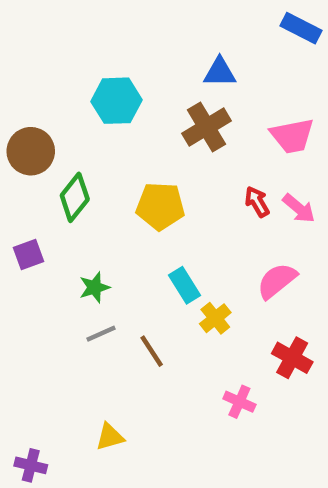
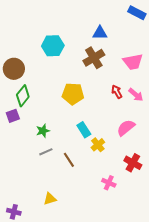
green diamond: (75, 197) -> (23, 96), moved

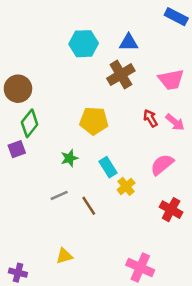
cyan hexagon: (53, 46) -> (84, 44), moved
green star: (43, 131) -> (69, 158), moved
pink cross: (109, 183) -> (140, 268), moved, size x1.5

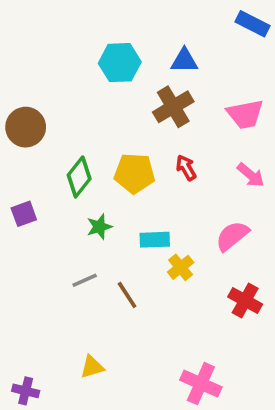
red arrow: (150, 118) -> (186, 168), moved
green diamond: (30, 123) -> (79, 177), moved
cyan rectangle: (108, 167) -> (155, 240), turned -60

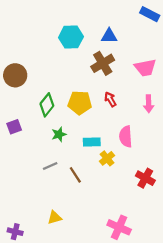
pink arrow: (251, 175) -> (149, 104), turned 49
pink semicircle: (232, 236) -> (126, 137), moved, turned -55

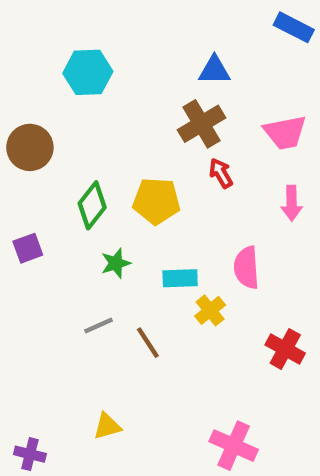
cyan hexagon: (71, 37) -> (88, 72), moved
red arrow: (110, 99) -> (221, 173), moved

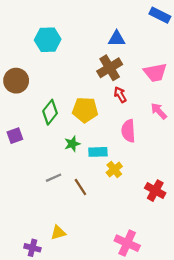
pink arrow: (292, 203) -> (159, 111), turned 138
green star: (116, 263) -> (72, 144), moved
pink semicircle: (247, 268) -> (128, 131), moved
purple cross: (30, 454) -> (32, 248), moved

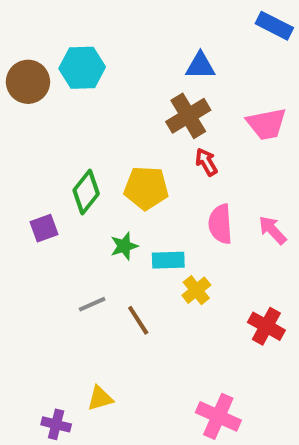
brown circle: (16, 81) -> (28, 82), moved
pink arrow: (159, 111) -> (272, 230), moved
purple square: (15, 136) -> (44, 228), moved

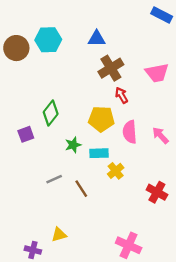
blue triangle: (200, 66) -> (97, 39), moved
yellow pentagon: (146, 188) -> (101, 119), moved

